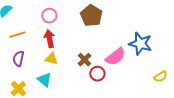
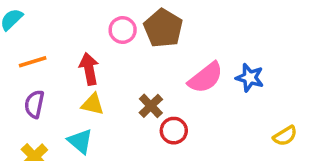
pink circle: (49, 16) -> (123, 30), moved
blue star: (140, 44) -> (250, 78), size x0.7
pink semicircle: (115, 57) -> (206, 78), moved

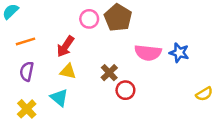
red arrow: (89, 69) -> (65, 46), turned -135
pink semicircle: (206, 78) -> (148, 53), turned 44

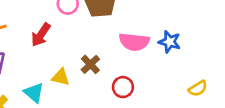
yellow triangle: (68, 71) -> (61, 77), moved
red circle: (125, 90) -> (123, 87), moved

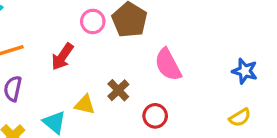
pink semicircle: (134, 42) -> (168, 65), turned 56
blue star: (170, 42) -> (245, 71), moved

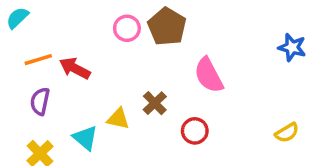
red arrow: (62, 57) -> (75, 68), moved, turned 84
blue star: (245, 71) -> (292, 47), moved

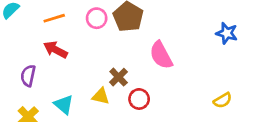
orange line: (38, 60) -> (54, 18), moved
yellow triangle: (118, 119) -> (101, 96), moved
red circle: (195, 131) -> (139, 99), moved

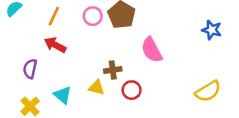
orange line: (54, 18) -> (54, 16), turned -48
brown cross: (119, 77) -> (113, 70), turned 36
yellow semicircle: (223, 100) -> (208, 91), size x1.5

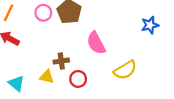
blue star: (212, 30) -> (150, 25), turned -30
yellow semicircle: (208, 91) -> (125, 70), moved

